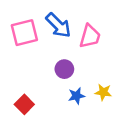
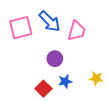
yellow star: (103, 92) -> (96, 78), moved
red square: (24, 104) -> (43, 89), moved

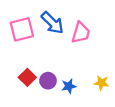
purple circle: (55, 59) -> (48, 81), moved
red square: (43, 89) -> (27, 77), moved

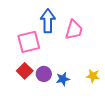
blue arrow: (52, 23) -> (48, 21), turned -135
pink square: (22, 29) -> (29, 42), moved

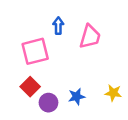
blue arrow: (48, 21) -> (58, 26), size x0.6
purple circle: (44, 74) -> (49, 103), moved

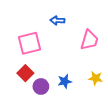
blue arrow: (58, 26) -> (57, 20), moved, turned -88
pink trapezoid: (90, 37) -> (89, 40), moved

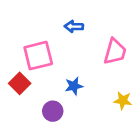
red square: (25, 73) -> (20, 83), moved
blue star: (65, 81) -> (74, 86), moved

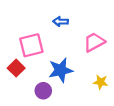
pink trapezoid: (115, 52) -> (94, 42), turned -135
blue star: (74, 86) -> (61, 70), size x1.6

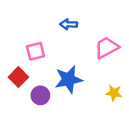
pink square: (31, 45) -> (35, 51), size x0.7
purple circle: (43, 91) -> (40, 95), moved

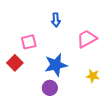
blue arrow: (69, 24) -> (56, 20), turned -96
purple circle: (40, 95) -> (50, 88), moved

